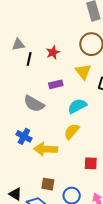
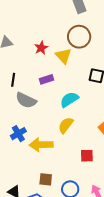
black line: (29, 59) -> (13, 80), moved
yellow triangle: (83, 72) -> (63, 56), moved
blue cross: (24, 136) -> (18, 134), turned 35

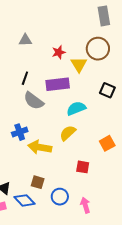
purple rectangle: (46, 79) -> (58, 84), size x1.6

